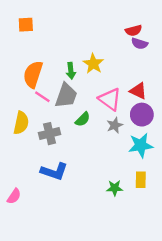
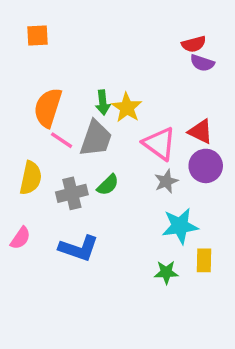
yellow star: (93, 64) -> (127, 108), moved
green semicircle: (83, 119) -> (108, 185), moved
cyan star: (141, 145) -> (180, 226), moved
pink semicircle: (14, 196) -> (20, 238), moved

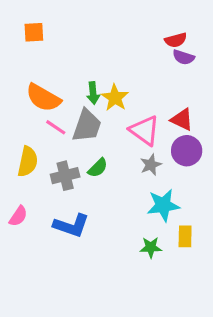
orange semicircle: (48, 108) -> (43, 98), turned -78

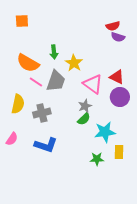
green arrow: (93, 93) -> (54, 52), moved
gray star: (151, 165) -> (85, 106), moved
green semicircle: (98, 168) -> (84, 119), moved

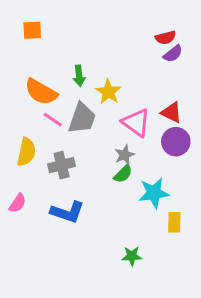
purple semicircle: (118, 37) -> (173, 54), turned -56
green star: (97, 159) -> (132, 256), moved

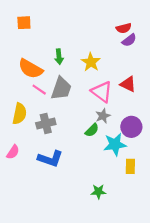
yellow star: (108, 92) -> (91, 62), moved
purple circle: (176, 142) -> (131, 127), moved
gray star: (125, 155) -> (103, 116), moved

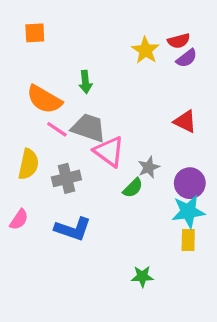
yellow star: (91, 62) -> (146, 50), moved
gray trapezoid: (61, 88) -> (89, 128), turned -90
pink triangle: (102, 92) -> (109, 152), moved
cyan star: (115, 144) -> (188, 212), moved

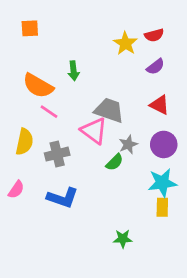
purple semicircle: (187, 58) -> (156, 67), moved
gray trapezoid: (89, 128) -> (109, 110), moved
purple circle: (190, 183) -> (164, 144), moved

